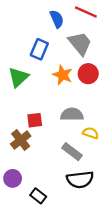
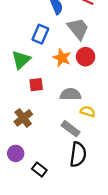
red square: (35, 120) -> (36, 85), moved
black semicircle: (80, 180) -> (78, 154), turned -75

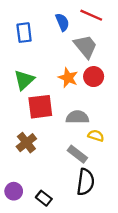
blue rectangle: (40, 34) -> (24, 33), moved, turned -30
red square: (36, 85) -> (40, 107), size x1.6
purple circle: (16, 153) -> (14, 191), moved

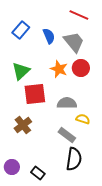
blue semicircle: (62, 22) -> (49, 36), moved
blue rectangle: (24, 33) -> (21, 30), turned 48

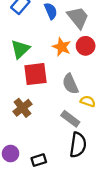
gray semicircle: (67, 103) -> (70, 84), turned -114
black rectangle: (38, 173) -> (39, 160), turned -56

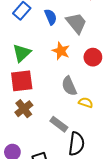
red circle: (86, 46) -> (93, 57), moved
red square: (36, 74) -> (22, 81), moved
gray rectangle: (70, 119) -> (59, 124), moved

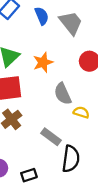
orange star: (61, 51) -> (43, 62), moved, turned 30

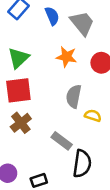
orange star: (43, 62) -> (66, 57), moved, turned 30
gray semicircle: (63, 94) -> (74, 96), turned 35

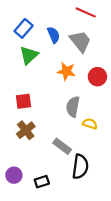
green triangle: (18, 58) -> (29, 55), moved
red square: (18, 90) -> (24, 101), size x0.7

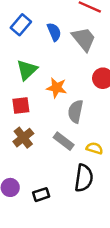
green triangle: (29, 55) -> (27, 70), moved
orange star: (66, 71) -> (57, 88), moved
yellow semicircle: (90, 124) -> (95, 148), moved
gray rectangle: (62, 146) -> (64, 141), moved

